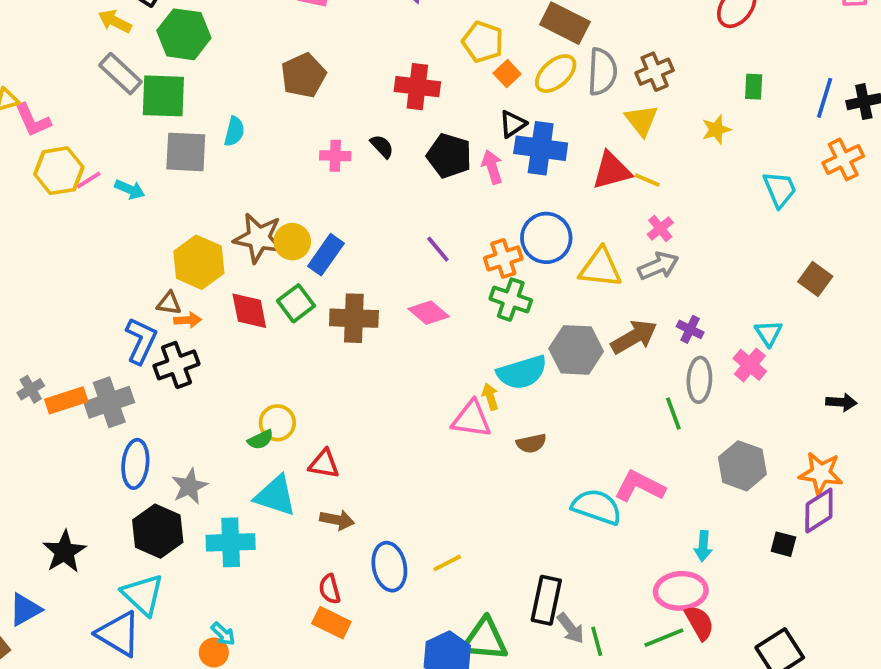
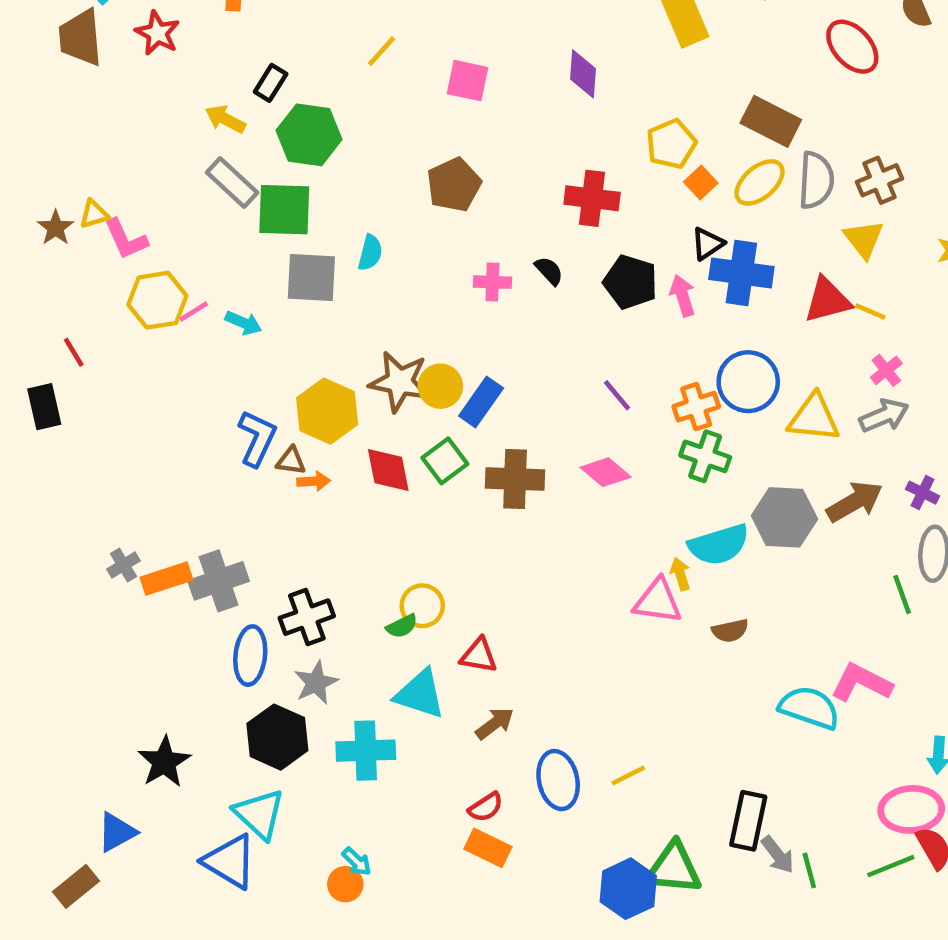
yellow pentagon: (483, 42) -> (671, 144), turned 30
blue L-shape: (141, 341) -> (257, 438), moved
black cross: (176, 365) -> (307, 617), moved
brown arrow: (337, 520) -> (495, 723), turned -48
red semicircle: (330, 589) -> (486, 807), turned -108

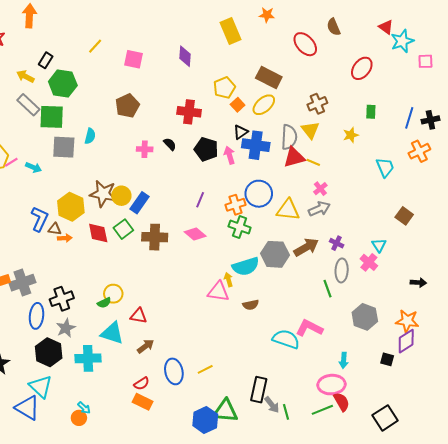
gray semicircle: (816, 180) -> (289, 137), moved
purple line: (617, 395) -> (200, 200), turned 63

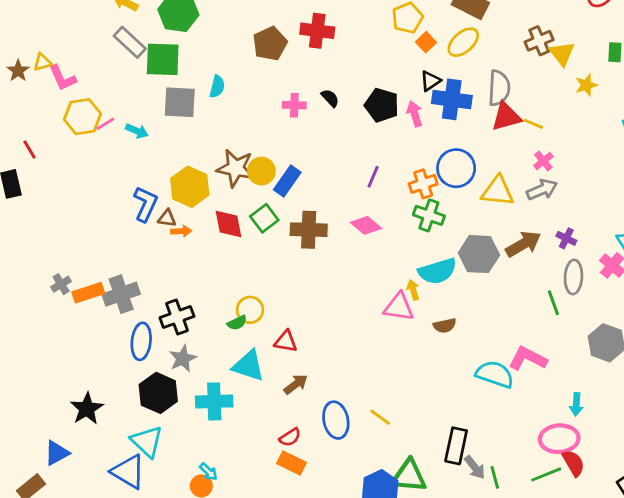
red cross: (189, 112) -> (317, 31), moved
yellow triangle: (310, 130) -> (562, 54), moved
yellow line: (205, 369) -> (380, 417), turned 63

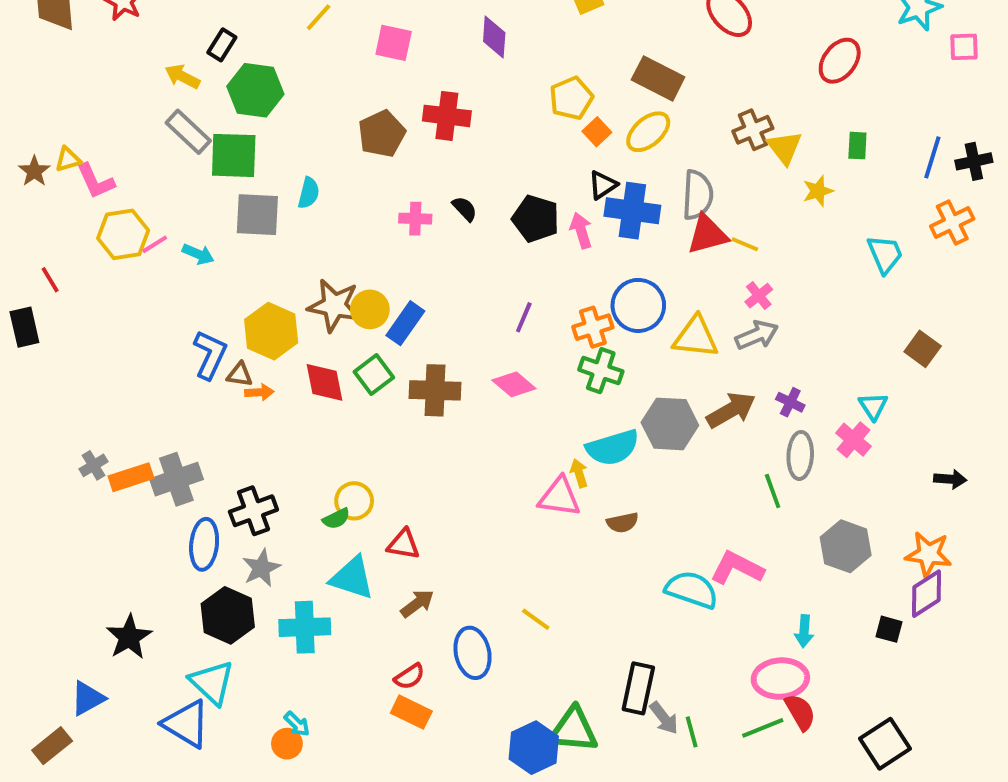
yellow line: (380, 417) -> (536, 619), moved

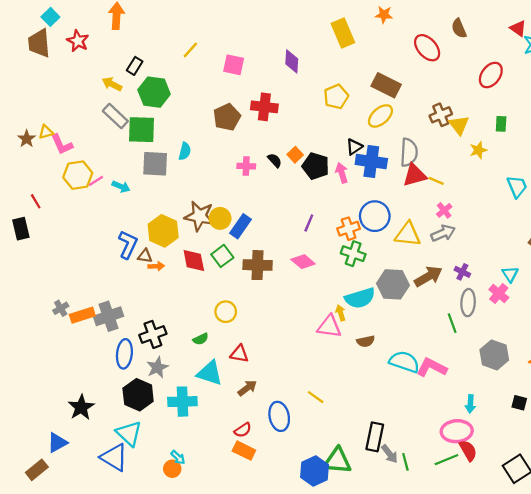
orange square: (597, 132) -> (295, 155), moved
yellow circle: (354, 501) -> (226, 312), moved
cyan semicircle: (692, 590) -> (404, 362), moved

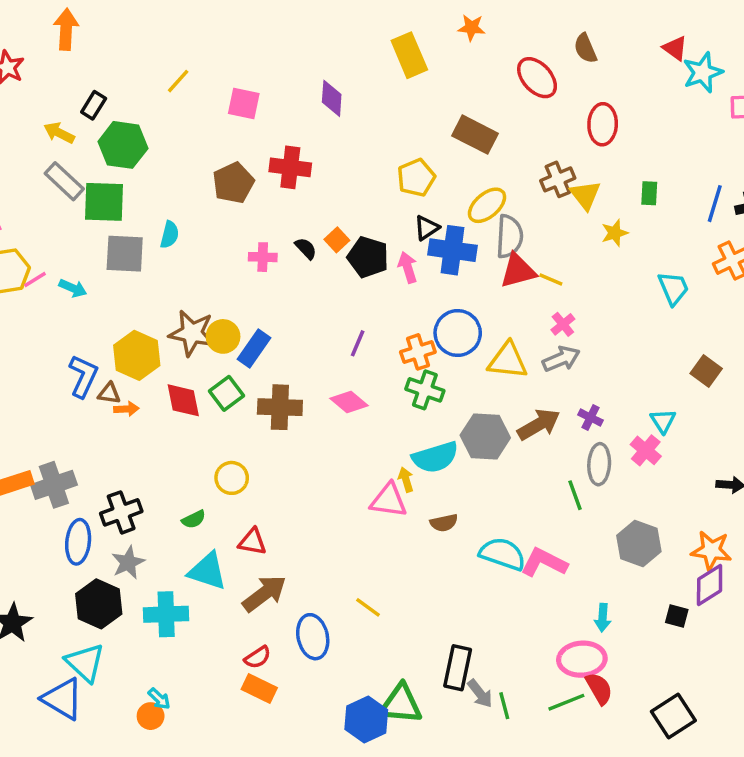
red ellipse: (491, 75) -> (603, 124), moved, turned -35
yellow pentagon: (336, 97) -> (416, 178), moved
yellow ellipse: (380, 116) -> (487, 205), moved
brown arrow: (247, 388) -> (264, 594), size x1.5

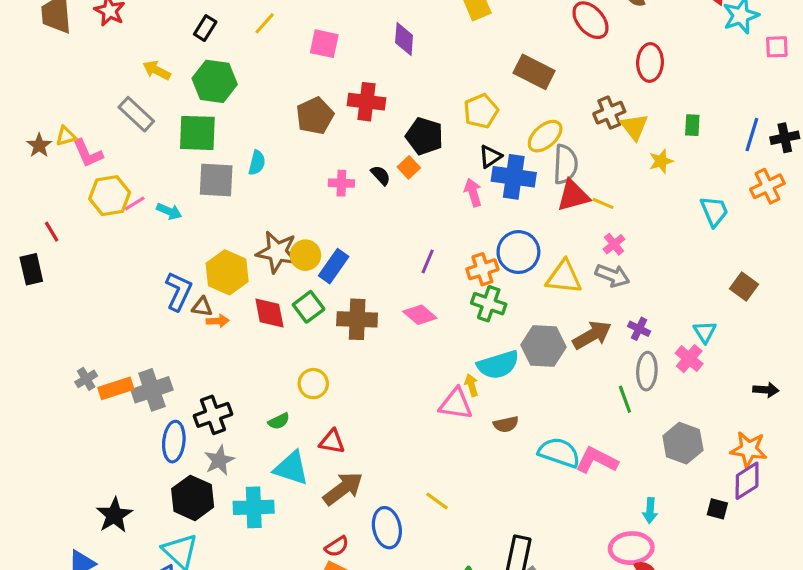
black rectangle: (94, 105) -> (205, 28), moved
gray rectangle: (64, 181) -> (136, 114), moved
black pentagon: (368, 257) -> (424, 136), moved
gray arrow: (561, 359) -> (612, 276), turned 44

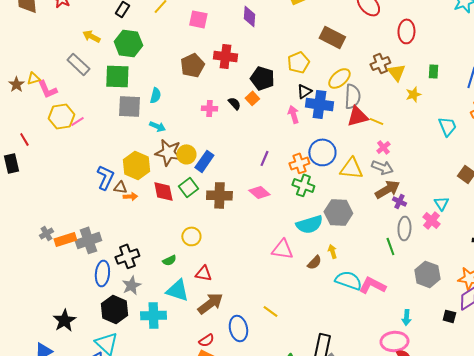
cyan arrow: (169, 211) -> (157, 126), moved
brown arrow: (592, 335) -> (387, 189), moved
yellow arrow: (471, 385) -> (332, 251), moved
brown semicircle: (506, 424) -> (314, 262), turned -35

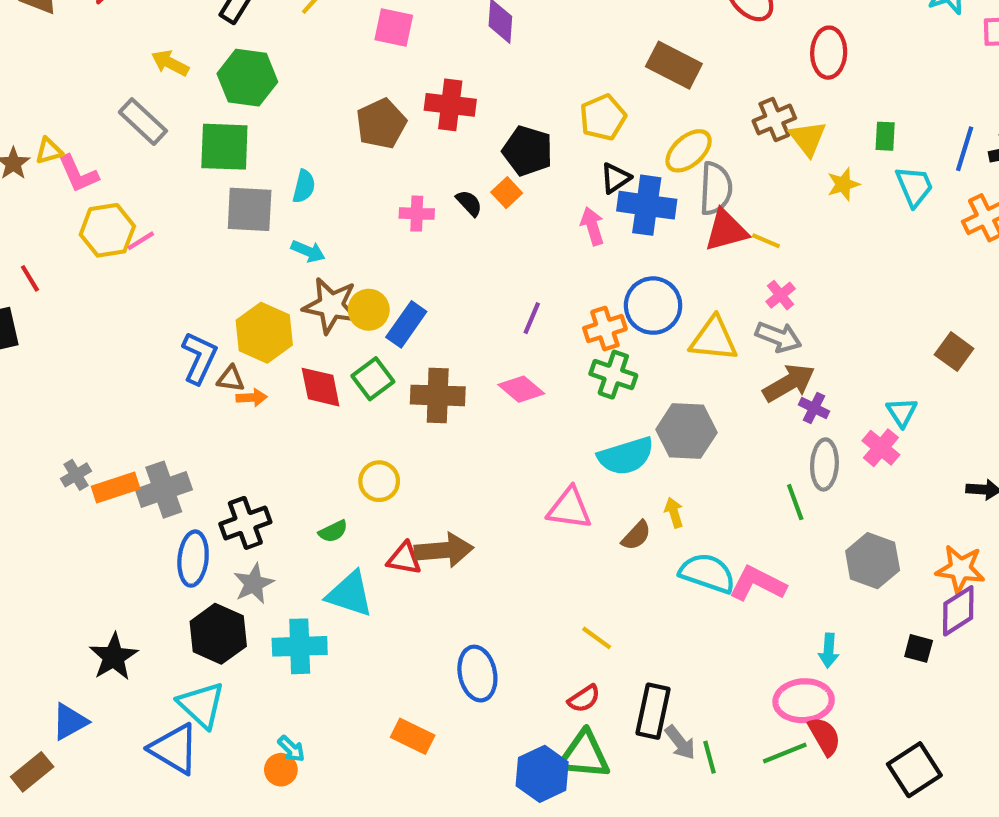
cyan trapezoid: (447, 126) -> (914, 186), moved
brown arrow: (210, 303) -> (444, 550), moved, turned 32
yellow line: (270, 311) -> (597, 638), moved
red semicircle: (206, 340) -> (584, 699), moved

